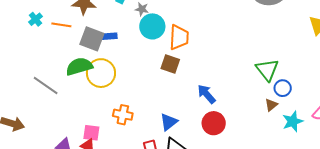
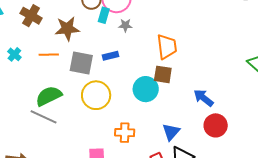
cyan cross: (35, 19) -> (14, 54), moved
cyan circle: (152, 26) -> (146, 89), moved
blue rectangle: (109, 36) -> (111, 56), moved
green semicircle: (79, 66) -> (49, 96), moved

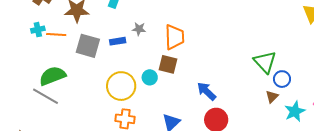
gray star: (125, 25) -> (139, 29), moved
cyan cross: (14, 54) -> (38, 30), moved, turned 32
cyan circle: (146, 89) -> (150, 77), size x0.6
yellow circle: (96, 95) -> (121, 86), moved

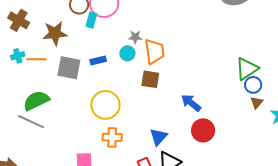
gray star: (139, 29) -> (135, 37), moved
green triangle: (265, 62) -> (247, 69), turned 45
cyan circle: (150, 77) -> (127, 53), moved
blue circle: (282, 79) -> (253, 85), moved

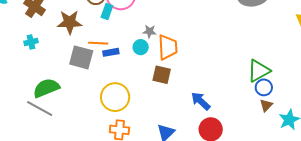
orange line: (36, 59) -> (98, 43), moved

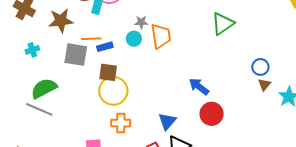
cyan cross: (31, 42) -> (32, 50), moved
green triangle: (259, 71) -> (223, 24), moved
brown square: (162, 75) -> (108, 72), moved

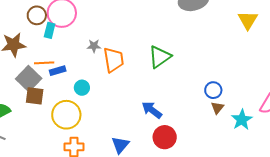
green triangle: (223, 24) -> (160, 57), moved
cyan circle: (134, 39) -> (82, 88), moved
gray square: (76, 55) -> (29, 79), turned 35
brown square: (108, 72) -> (35, 96), moved

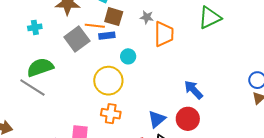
green triangle: (160, 57) -> (210, 18), moved
brown square: (35, 96) -> (114, 17), moved
red circle: (165, 137) -> (188, 119), moved

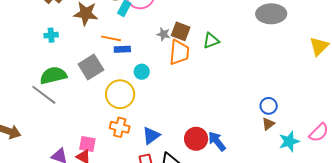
brown square: (114, 17) -> (181, 31), moved
green triangle: (210, 18) -> (211, 41), moved, size x0.7
gray square: (77, 39) -> (91, 67), moved
blue arrow: (193, 90) -> (217, 141), moved
blue triangle: (157, 119) -> (151, 136), moved

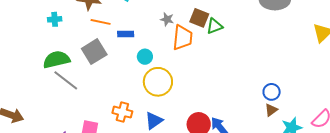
brown square: (181, 31) -> (199, 18), moved
orange line: (111, 38) -> (101, 22), moved
yellow circle: (120, 94) -> (158, 82), moved
gray line: (44, 95) -> (66, 80), moved

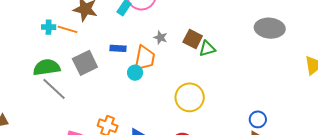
orange line: (101, 22) -> (67, 29), moved
orange trapezoid: (183, 38) -> (145, 58), moved
yellow circle: (158, 82) -> (190, 97), moved

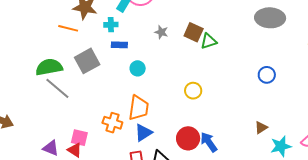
cyan cross: (49, 27) -> (111, 25), moved
orange trapezoid: (145, 58) -> (139, 108), moved
yellow circle: (190, 97) -> (193, 91), size x0.6
blue circle: (258, 119) -> (267, 75), moved

